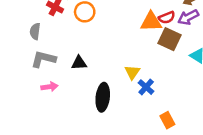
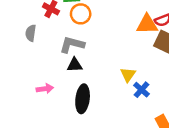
gray L-shape: (43, 59) -> (72, 45), moved
black ellipse: (103, 97) -> (83, 99), moved

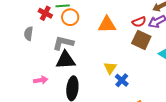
orange triangle: (147, 24) -> (107, 25), moved
black triangle: (75, 65) -> (66, 60), size x1.5

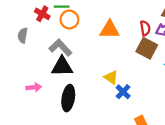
red semicircle: (139, 22) -> (145, 28), turned -80
gray L-shape: (63, 43) -> (60, 48), turned 30
yellow triangle: (110, 68) -> (111, 77), turned -32

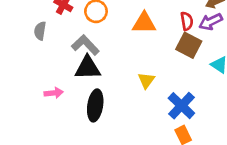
yellow triangle: (111, 77) -> (146, 80), turned 32
blue cross: (123, 92) -> (181, 106), moved, size x1.5

